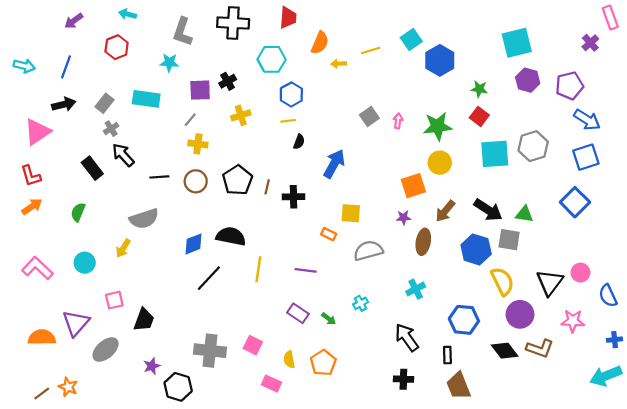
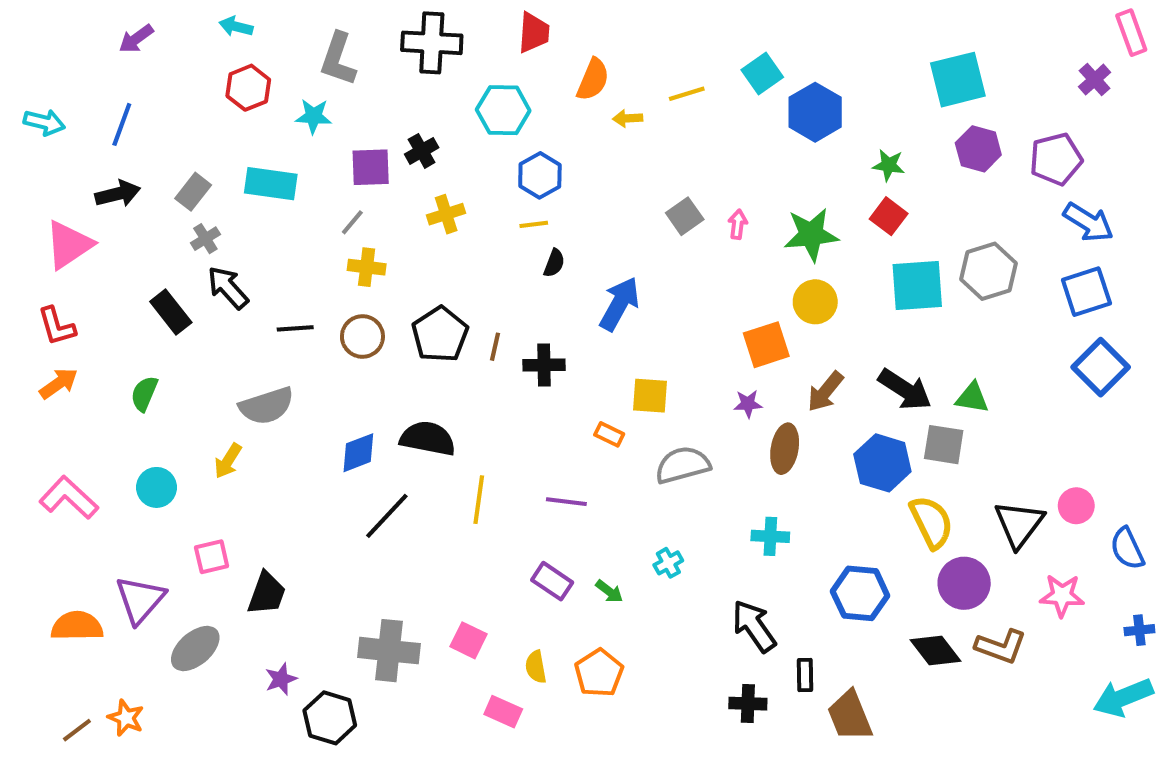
red hexagon: (117, 47) -> (248, 88), moved
blue square: (575, 202) -> (1101, 367), moved
cyan cross: (416, 289) -> (770, 536), turned 30
black rectangle: (447, 355) -> (805, 675), moved

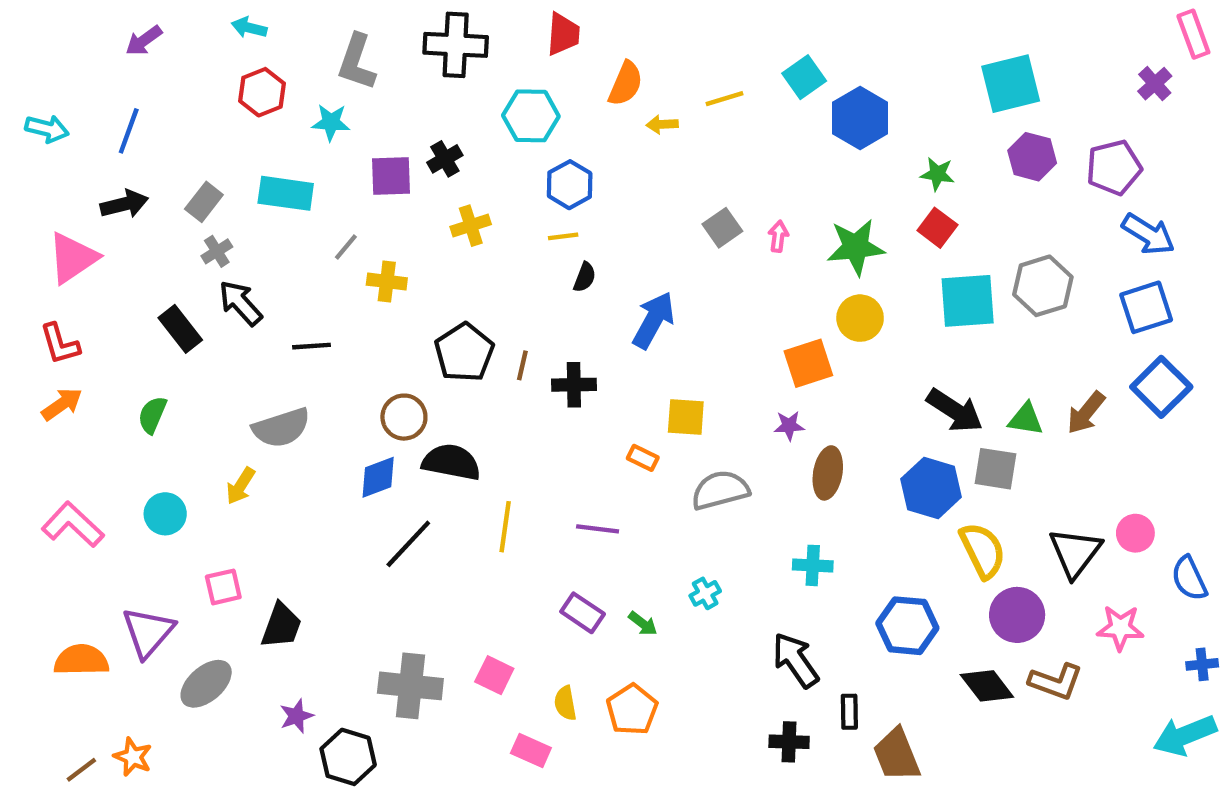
gray line: (352, 222) -> (346, 247), moved
brown circle: (362, 336) -> (404, 417), moved
brown arrow: (825, 392) -> (1086, 413), moved

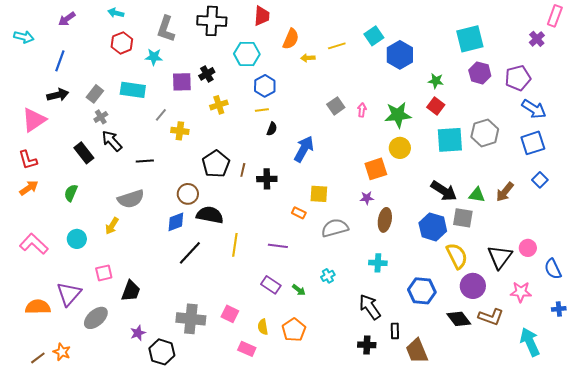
pink rectangle: (1193, 34) -> (555, 16), turned 40
cyan arrow: (47, 129) -> (24, 37), moved
blue square: (1161, 387) -> (540, 180), size x0.6
cyan arrow: (1185, 735) -> (530, 342), moved, turned 88

